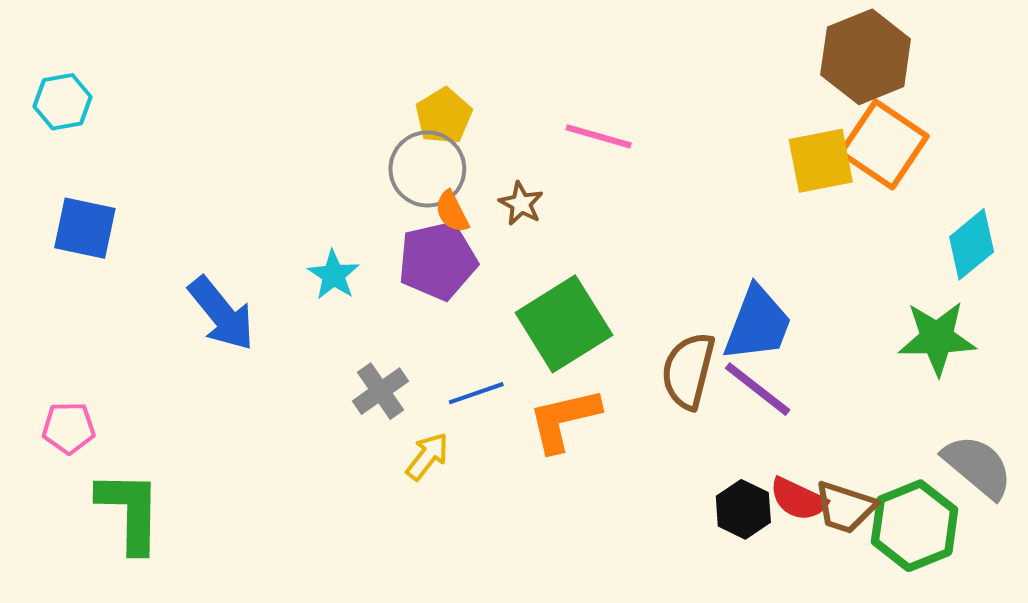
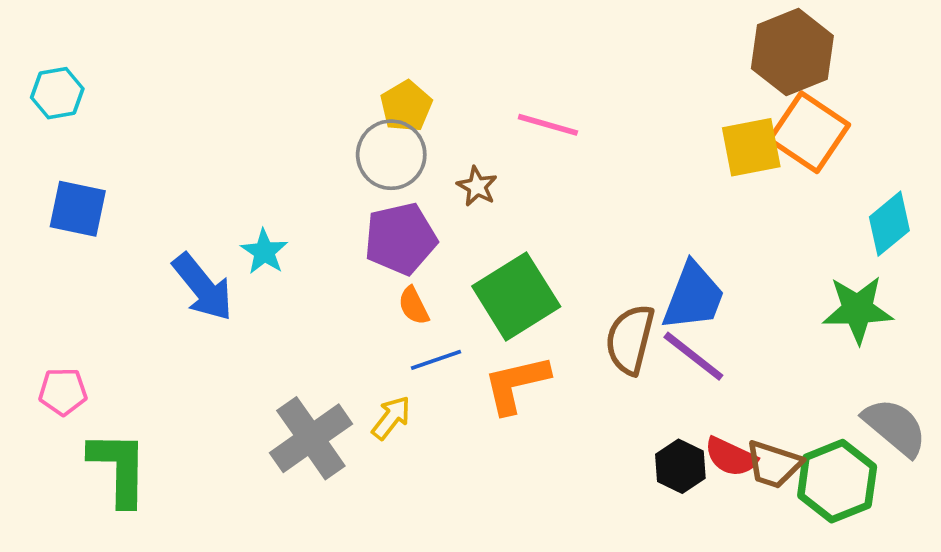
orange semicircle: (452, 212) -> (414, 306), moved
cyan star: (334, 275) -> (264, 252), moved
gray cross: (380, 391) -> (311, 438), moved, size x1.6

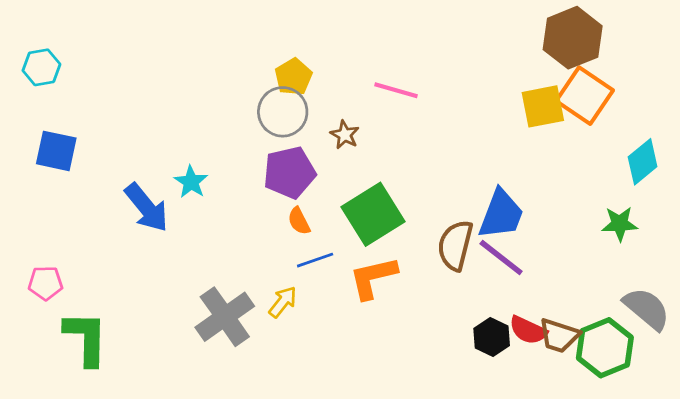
green star: (858, 310) -> (620, 224), size x0.7

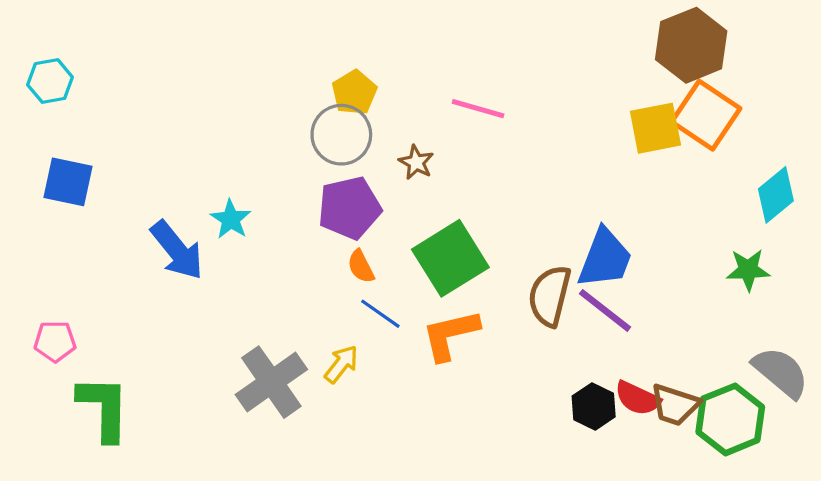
blue line: (315, 260) -> (380, 314), turned 54

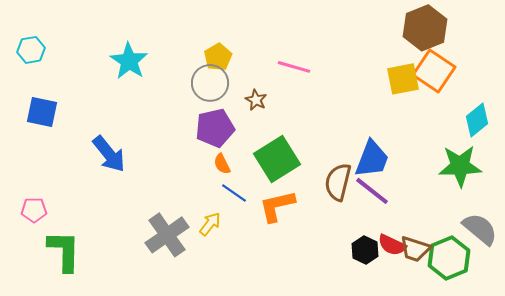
cyan star: (231, 219) -> (129, 61), moved, size x1.5
green star: (748, 270) -> (460, 166), size x1.6

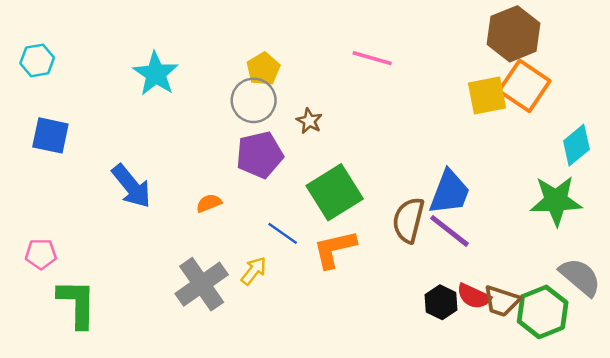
pink line: (294, 67) -> (372, 58), moved
orange semicircle: (222, 164) -> (209, 203), moved, turned 95

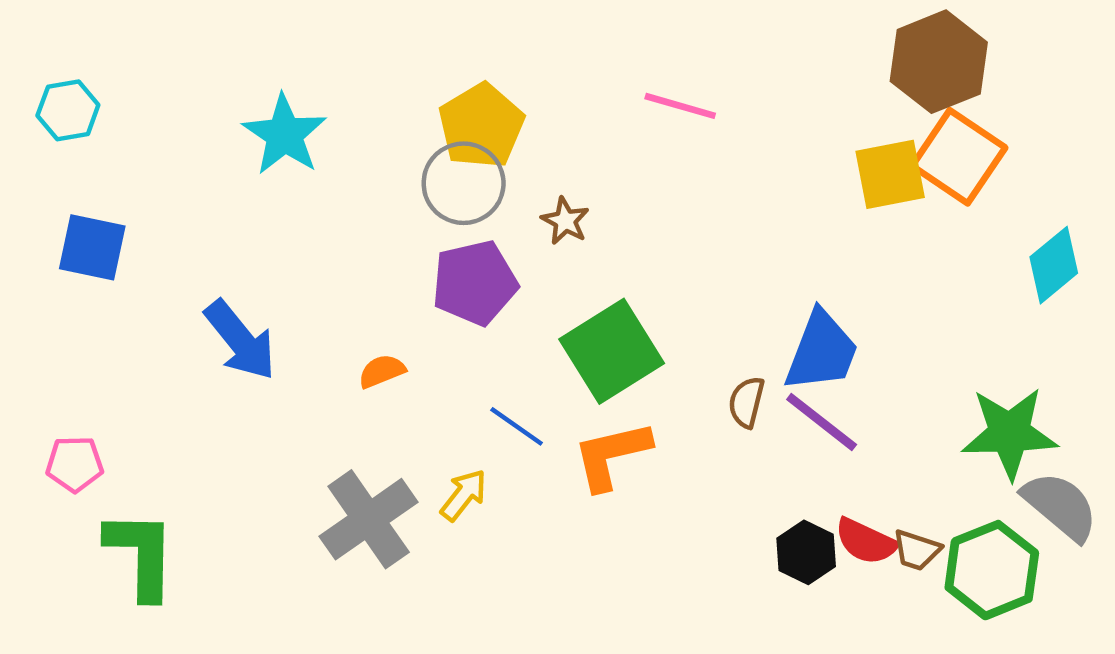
yellow pentagon: (263, 69) -> (481, 126), size x1.4
green star: (556, 201) -> (1009, 433), moved
brown semicircle: (408, 220) -> (746, 402), size x0.6
brown trapezoid: (501, 301) -> (917, 550), size x0.7

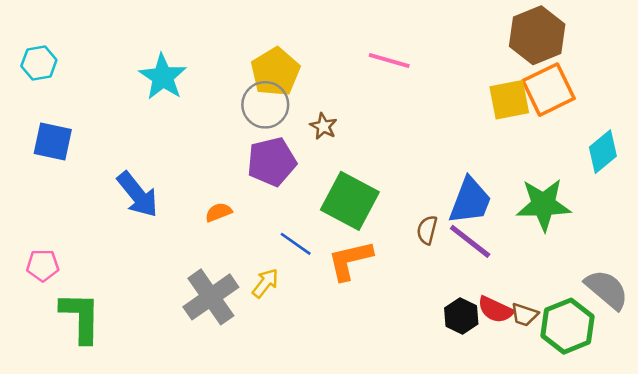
orange square: (959, 157) -> (549, 90), turned 30
green square: (612, 351) -> (350, 201), turned -30
green star: (1009, 433) -> (543, 205), moved

